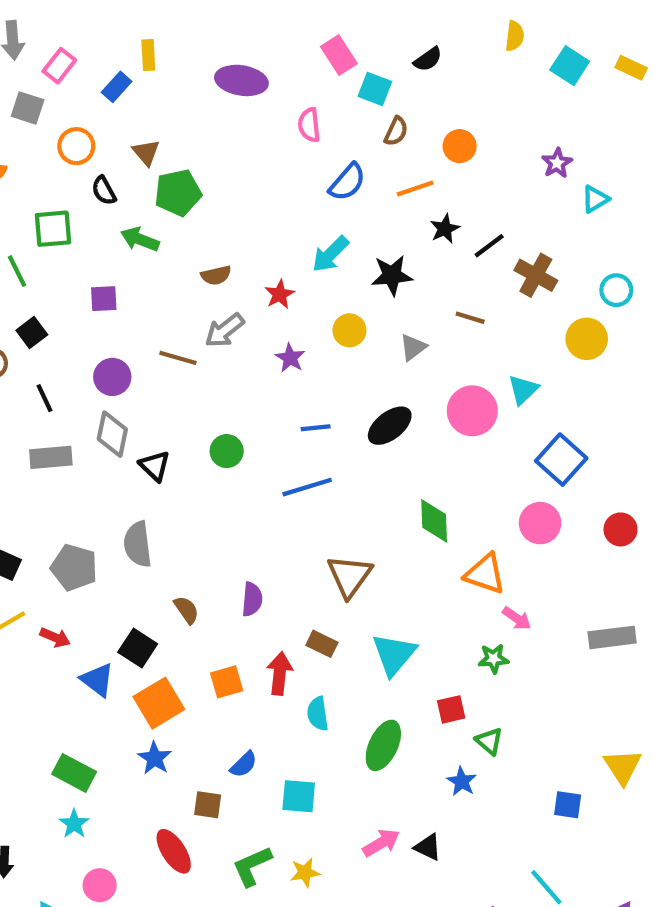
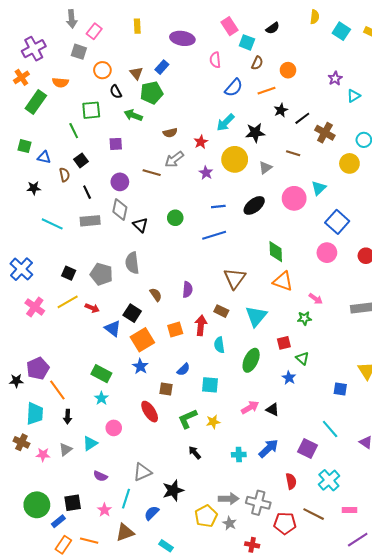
blue rectangle: (117, 87) -> (162, 67), moved
yellow circle: (349, 330) -> (235, 159), size x1.6
orange triangle: (485, 574) -> (283, 281), moved

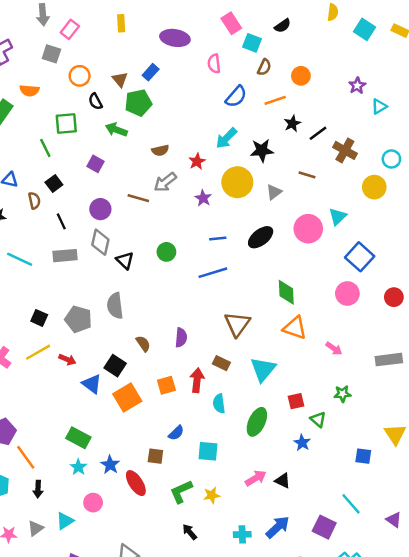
purple square: (116, 144) -> (95, 164), turned 32
green star: (304, 318) -> (342, 394), moved
blue star: (140, 366) -> (110, 465), moved

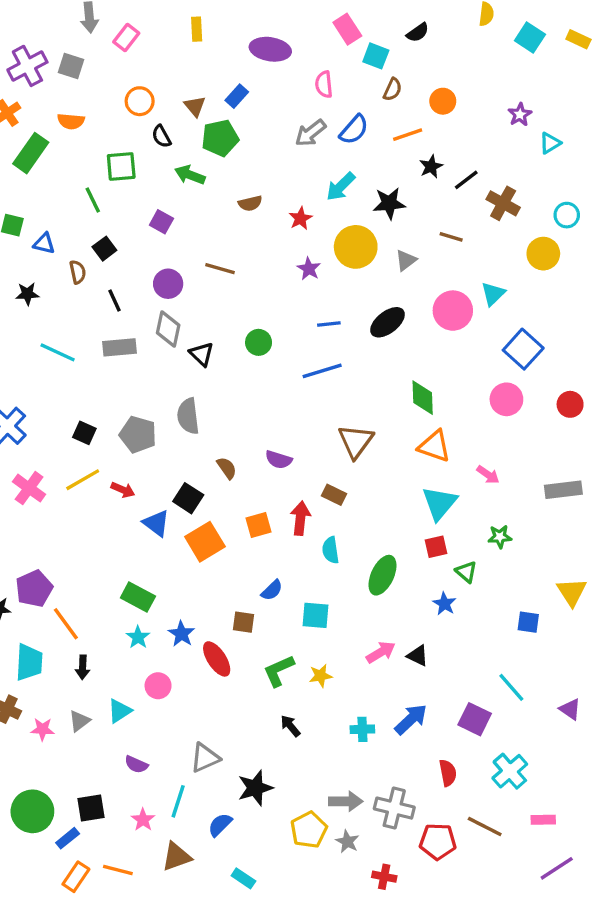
gray square: (51, 54) -> (71, 66), moved
gray arrow: (165, 182) -> (310, 133), moved
purple semicircle: (181, 338) -> (279, 460), turned 102
cyan triangle: (263, 369) -> (439, 503), moved

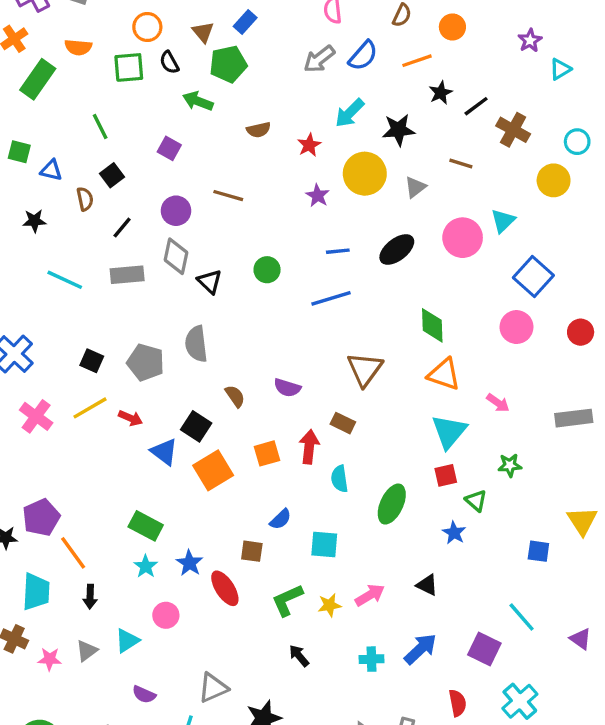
green square: (121, 166) -> (129, 67), moved
black line: (114, 300) -> (122, 228), turned 65
pink arrow: (381, 652) -> (370, 595), moved

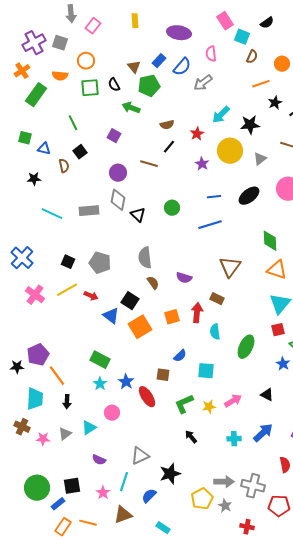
orange circle: (147, 27) -> (86, 61), moved
blue semicircle: (363, 56) -> (182, 67), moved
black line: (122, 228) -> (169, 147), moved
gray semicircle: (196, 344) -> (145, 258), moved

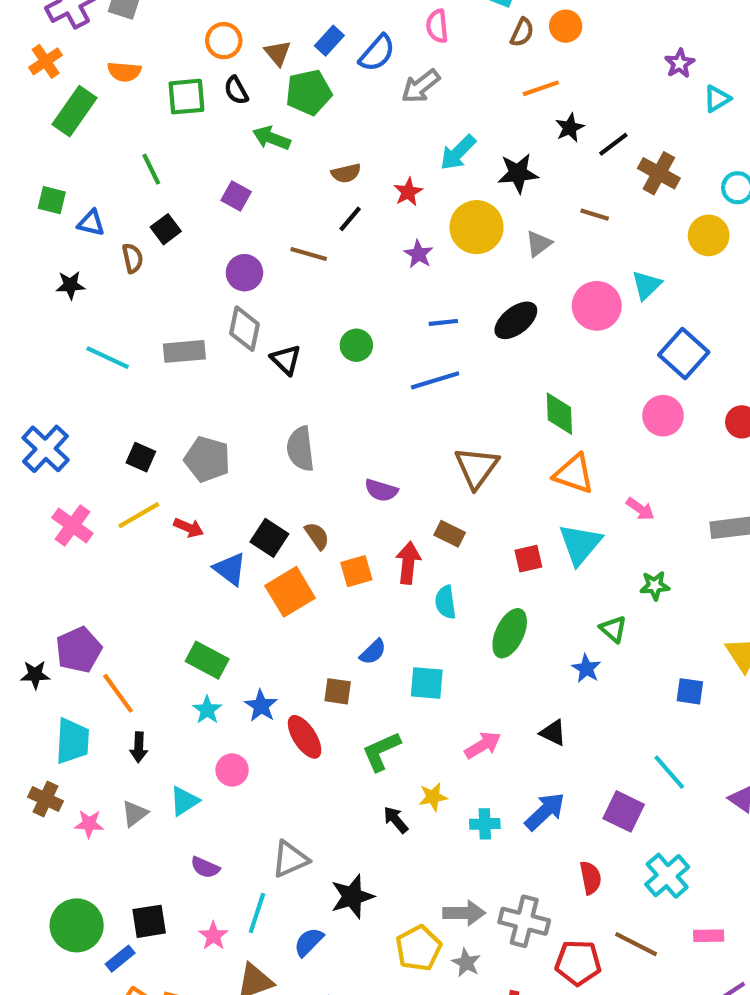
orange circle: (86, 61) -> (224, 41), moved
orange circle: (282, 64) -> (566, 26), moved
brown semicircle: (153, 283) -> (317, 536), moved
red square: (278, 330) -> (528, 559), moved
yellow star: (209, 407) -> (433, 797), moved

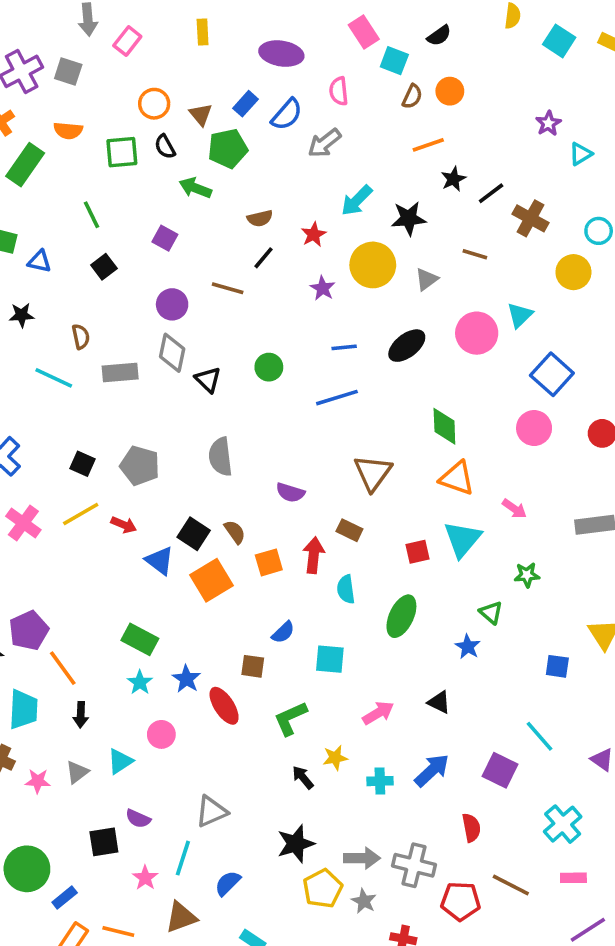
brown semicircle: (133, 258) -> (81, 337), moved
cyan cross: (667, 876) -> (563, 824), moved
black star: (352, 896) -> (296, 844), moved
black square: (149, 921) -> (104, 842), moved

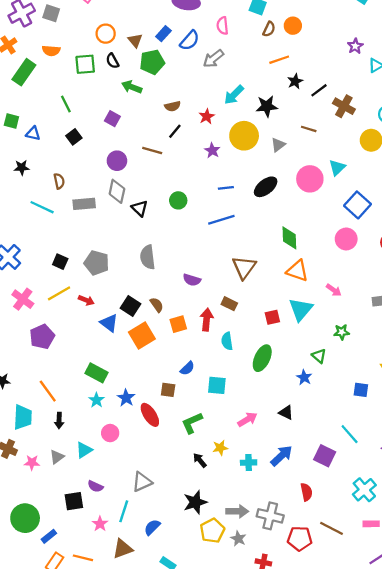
purple pentagon: (29, 631) -> (42, 337), moved

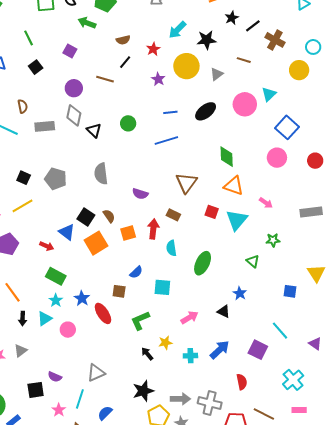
red arrow: (86, 300) -> (47, 246), moved
red square: (272, 317) -> (212, 212), moved, turned 32
blue star: (304, 377) -> (240, 293), moved
cyan triangle: (84, 450) -> (45, 318), moved

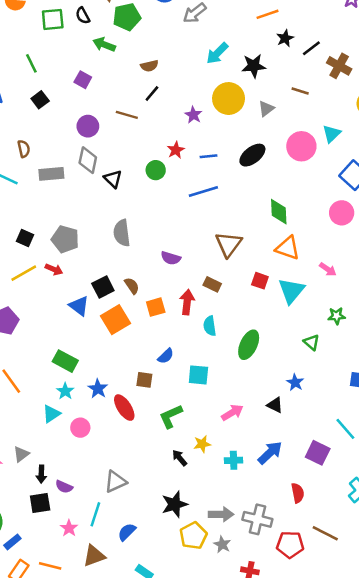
red star: (153, 49) -> (176, 150), moved
black square: (86, 217) -> (103, 287), turned 30
red arrow: (47, 246) -> (54, 269), moved
black arrow: (23, 318) -> (41, 474), moved

